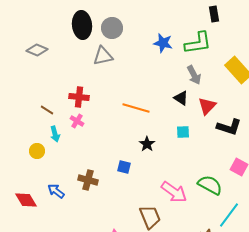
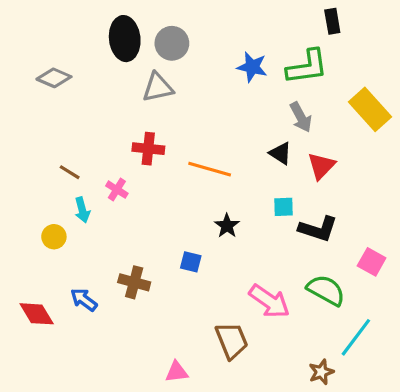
red cross: (79, 97) -> (148, 149), moved
black L-shape: (229, 127) -> (318, 229), moved

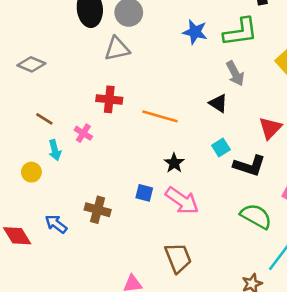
gray diamond: (54, 78) -> (31, 64), moved
red triangle: (321, 166) -> (270, 128), moved
cyan square: (284, 207) -> (221, 147), turned -30
pink arrow: (269, 301) -> (182, 201), moved

